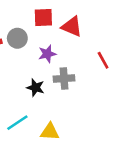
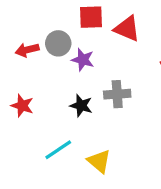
purple star: (47, 54) -> (83, 60), moved, turned 30
yellow triangle: (50, 132) -> (99, 161), turned 36

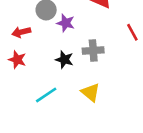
red arrow: (27, 50) -> (21, 32), moved
yellow triangle: (99, 161) -> (91, 92), moved

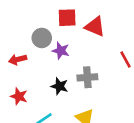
red star: (17, 60) -> (19, 96), moved

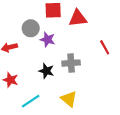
red triangle: (95, 27) -> (78, 18), turned -30

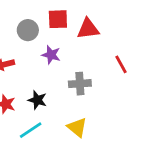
gray circle: (31, 28) -> (28, 30), moved
black star: (46, 71) -> (37, 100), moved

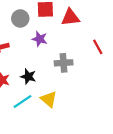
yellow triangle: (77, 127) -> (49, 99), moved

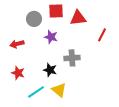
red line: (98, 47) -> (102, 35), moved, turned 56
black star: (28, 76) -> (50, 70), moved

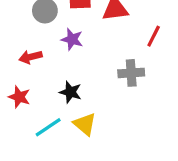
red arrow: (17, 44) -> (30, 57), moved
gray cross: (72, 58) -> (131, 73), moved

